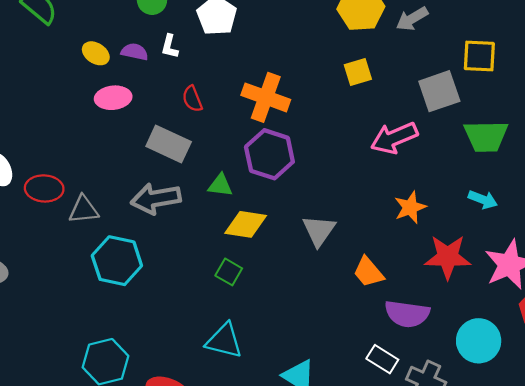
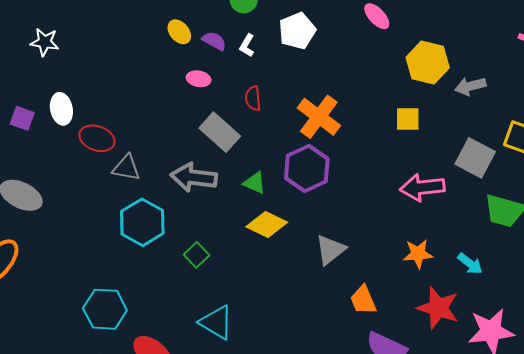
gray square: (439, 91) -> (475, 158), turned 30
pink ellipse: (113, 98) -> (199, 79), moved, size x0.7
cyan arrow: (483, 200) -> (470, 264), moved
green square: (229, 272) -> (197, 255), moved

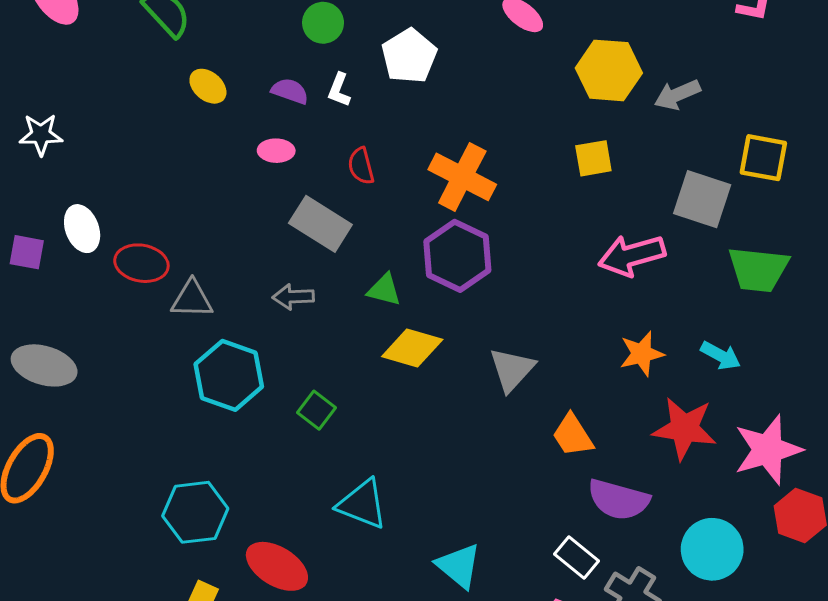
yellow ellipse: (179, 32) -> (208, 86), moved
gray arrow: (194, 177) -> (293, 297), size x0.6

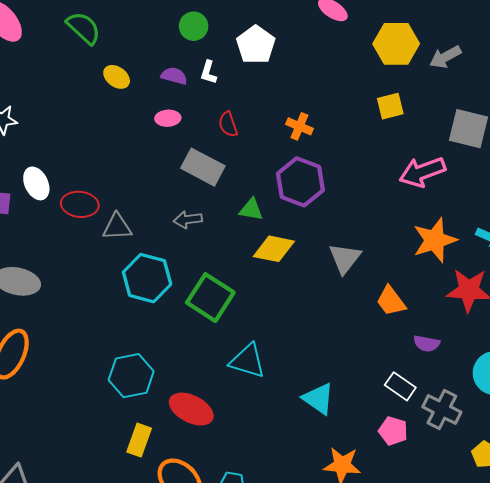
orange cross: (462, 177) -> (299, 126), size x0.6
orange star: (642, 354) -> (435, 240), size x1.4
green square: (317, 410) -> (210, 298), size x1.8
purple semicircle: (619, 500) -> (427, 344), size x0.6

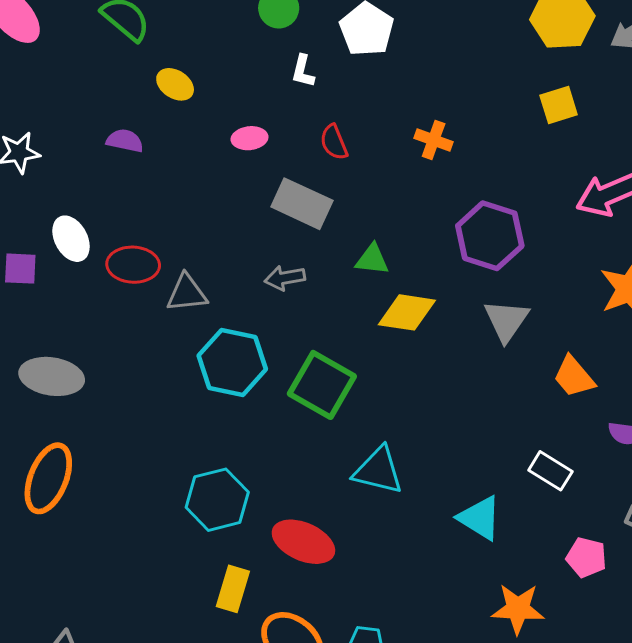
purple semicircle: (174, 76) -> (125, 141), moved
purple hexagon: (300, 182) -> (490, 236), moved
white rectangle: (400, 386) -> (550, 471), moved

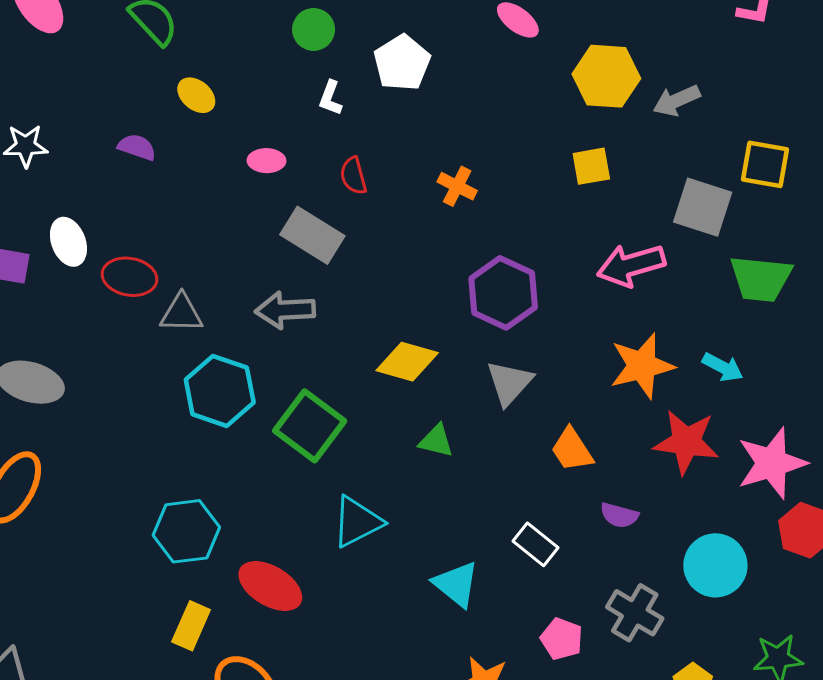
green triangle: (372, 259) -> (436, 441), moved
gray arrow: (285, 278) -> (285, 310), size x1.4
cyan triangle: (378, 470) -> (357, 522), turned -48

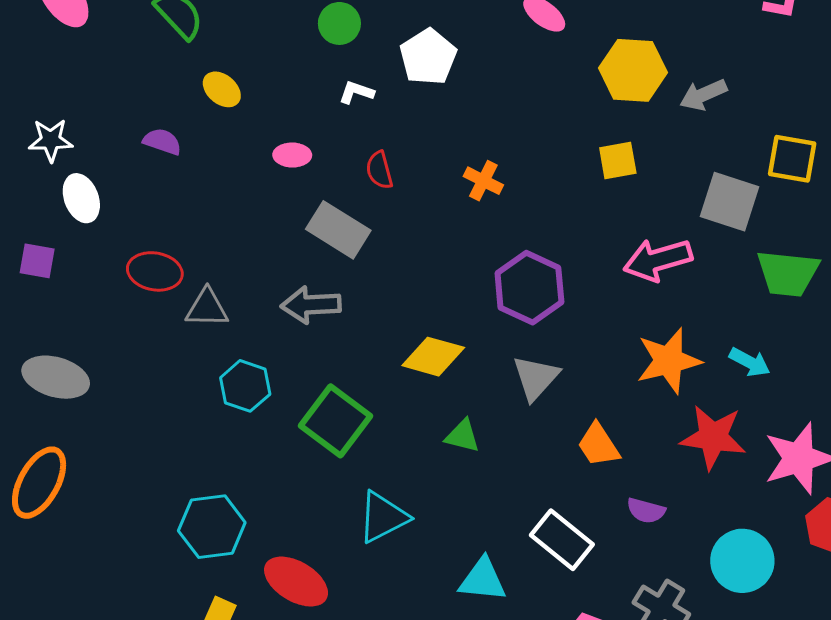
white L-shape: (330, 98) -> (356, 92), turned 88
white ellipse: (68, 242) -> (81, 198), moved
cyan hexagon: (220, 391) -> (245, 386), size x0.7
white rectangle: (536, 544) -> (562, 540), size x1.4
cyan triangle: (456, 584) -> (483, 580), turned -33

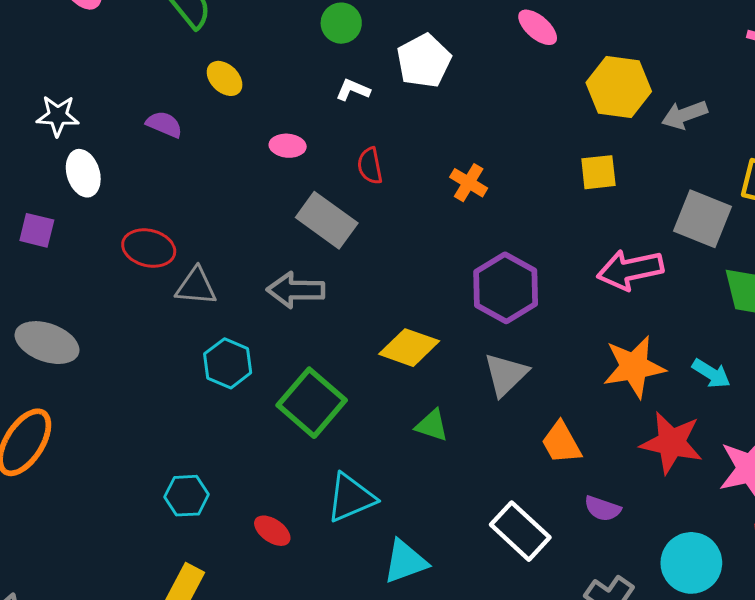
cyan hexagon: (212, 527) -> (187, 496), size x0.7
cyan triangle: (483, 580) -> (405, 562), moved, turned -30
red ellipse: (296, 582) -> (272, 531), moved, size x0.6

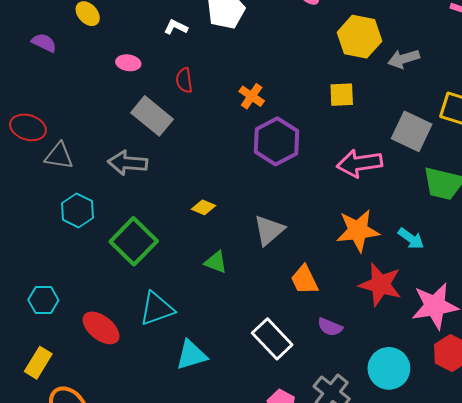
purple hexagon: (506, 288) -> (276, 141), moved
yellow diamond: (409, 348) -> (203, 207), size x0.6
red ellipse: (272, 531) -> (101, 328), size x1.5

